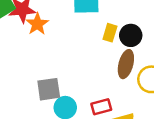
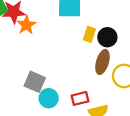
gray square: (49, 89) -> (35, 82), turned 30

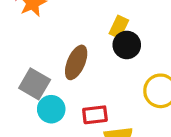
black circle: (107, 37) -> (127, 45), moved
brown ellipse: (102, 62) -> (76, 62), moved

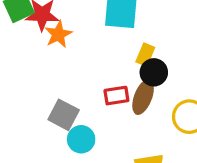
brown ellipse: (76, 62) -> (143, 97), moved
red rectangle: (95, 115) -> (116, 96), moved

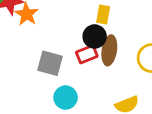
black circle: (154, 72) -> (95, 36), moved
gray square: (64, 115) -> (50, 63), moved

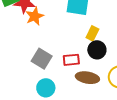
black circle: (95, 36) -> (97, 50), moved
brown ellipse: (109, 50) -> (87, 78), moved, turned 75

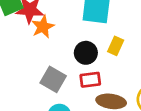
black circle: (97, 50) -> (86, 53), moved

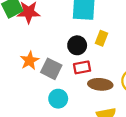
orange star: (43, 27) -> (30, 61), moved

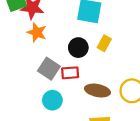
orange star: (30, 61) -> (37, 32), moved, turned -30
red rectangle: (82, 67) -> (70, 73), moved

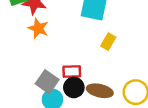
black circle: (78, 48) -> (74, 87), moved
gray square: (49, 69) -> (47, 82), moved

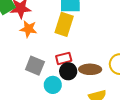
yellow rectangle: (108, 42) -> (64, 24), moved, size x1.6
gray square: (47, 82) -> (35, 66), moved

